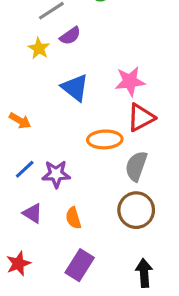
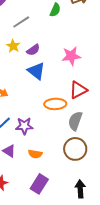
purple semicircle: (70, 36) -> (33, 50), moved
pink star: (130, 81) -> (71, 56), moved
orange semicircle: (73, 218) -> (35, 154), turned -64

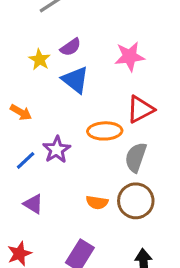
yellow star: (13, 46) -> (40, 60), moved
purple star: (24, 126) -> (57, 150), moved, turned -30
orange semicircle: (35, 154) -> (97, 202), moved

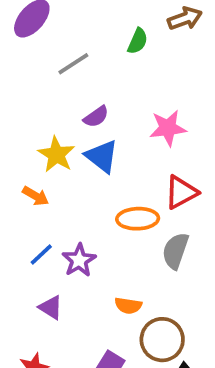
yellow star: (40, 60) -> (56, 154), moved, size x1.4
purple star: (57, 150) -> (79, 260), moved
brown circle: (136, 201) -> (162, 340), moved

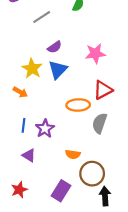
blue triangle: (102, 156) -> (58, 70), turned 36
blue line: (41, 255) -> (23, 125), turned -40

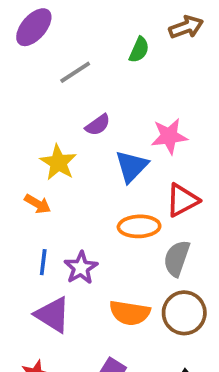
blue triangle: (58, 70) -> (132, 166), moved
orange semicircle: (73, 154) -> (130, 313), size x1.5
purple triangle: (29, 155) -> (53, 315), size x1.5
brown circle: (92, 174) -> (184, 313), moved

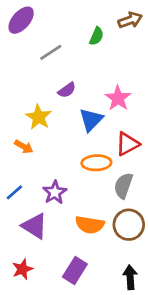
pink star: (169, 136) -> (118, 98), turned -30
blue line: (43, 262) -> (14, 192), moved, turned 42

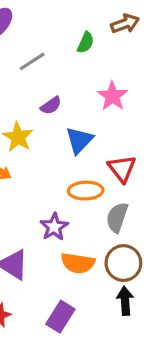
pink star: (118, 98) -> (112, 96), moved
red triangle: (127, 144) -> (122, 169), turned -40
purple star: (55, 192) -> (54, 227), moved
black arrow: (130, 277) -> (125, 301), moved

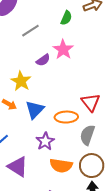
pink star: (112, 96) -> (63, 50), moved
blue triangle: (79, 140) -> (35, 110), moved

